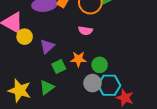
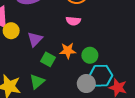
green square: (59, 66) -> (48, 59), turned -32
gray circle: (92, 83) -> (86, 84), moved

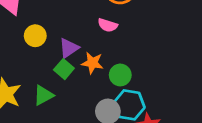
yellow circle: (11, 31) -> (35, 36), moved
purple triangle: (35, 39) -> (69, 48), moved

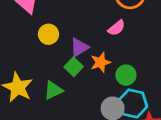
pink semicircle: (108, 25) -> (117, 28), turned -60
orange star: (92, 63) -> (100, 62), turned -30

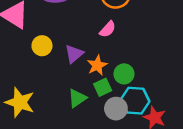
green square: (74, 67) -> (103, 87), moved, turned 30
green triangle: (53, 90) -> (77, 98), moved

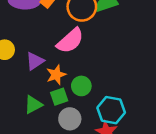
pink semicircle: (108, 29) -> (70, 41), size x1.6
cyan hexagon: (135, 101) -> (111, 110), moved

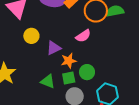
pink semicircle: (70, 41) -> (83, 36), size x0.7
green triangle: (33, 105) -> (48, 81), turned 42

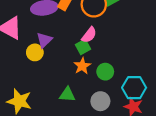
purple triangle: (54, 48) -> (44, 40), moved
green square: (69, 78) -> (83, 47), moved

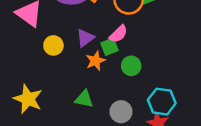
purple triangle: (44, 40) -> (85, 38), moved
orange star: (82, 66) -> (96, 61), moved
green circle: (105, 72) -> (131, 66), moved

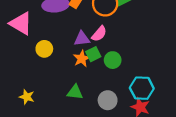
purple triangle: (85, 38) -> (82, 39), moved, turned 35
green square: (110, 47) -> (93, 54), moved
yellow star: (28, 99) -> (27, 97), size x0.6

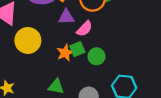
purple triangle: (82, 39) -> (66, 17), moved
yellow circle: (44, 49) -> (28, 40), size x1.5

